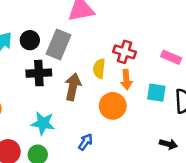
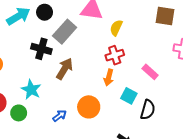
black circle: (30, 40) -> (45, 12), moved
red cross: (125, 52) -> (115, 55), turned 36
yellow semicircle: (99, 69) -> (116, 28), moved
orange circle: (113, 106) -> (89, 107), moved

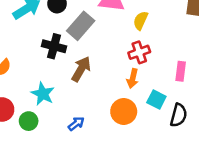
pink rectangle: (150, 72) -> (181, 71), turned 56
orange circle: (89, 107) -> (124, 111), moved

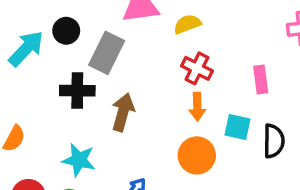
yellow semicircle: (141, 21) -> (187, 24), turned 60
red cross: (139, 52) -> (197, 68), turned -30

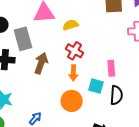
gray rectangle: (107, 53) -> (23, 39), turned -45
pink rectangle: (261, 80) -> (111, 68), moved
brown arrow: (123, 112) -> (41, 63), moved

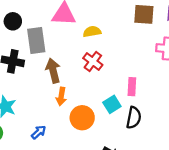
brown arrow: (41, 63) -> (53, 71), turned -40
orange arrow: (73, 73) -> (61, 96), moved
cyan square: (96, 86) -> (112, 104), turned 35

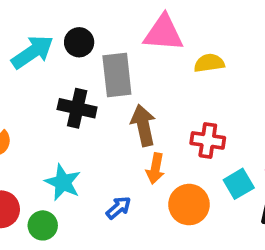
red cross: (93, 61) -> (208, 140), moved, turned -30
blue arrow: (39, 132) -> (119, 208), moved

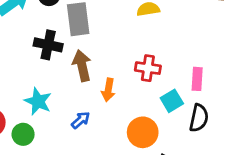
brown arrow: (143, 125) -> (82, 66), moved
orange circle: (189, 205) -> (143, 132), moved

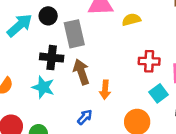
red cross: (148, 68) -> (149, 61), moved
cyan star: (38, 101) -> (43, 87), moved

